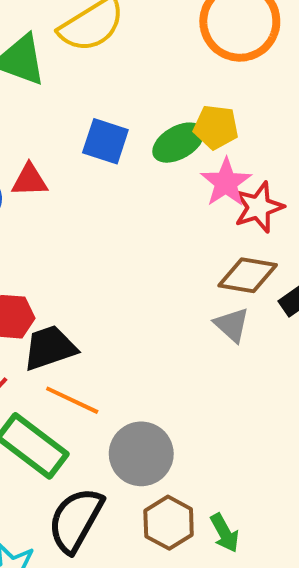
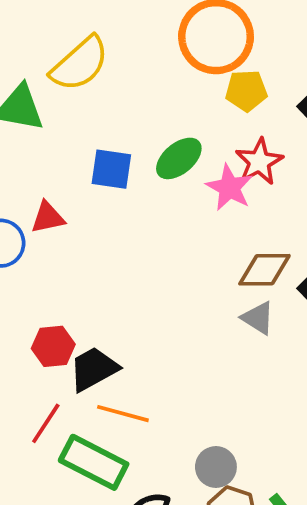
yellow pentagon: (216, 127) -> (246, 91), moved
red star: (259, 207) -> (259, 162), moved
gray circle: (141, 454) -> (216, 467), moved, size x0.7

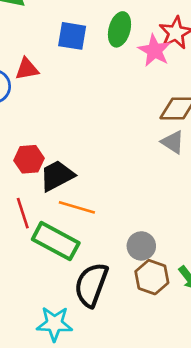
green ellipse: (179, 158) -> (119, 29), turned -36
red line: (46, 423) -> (23, 213), turned -52

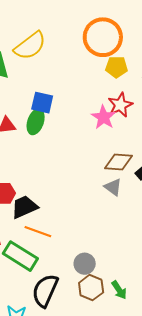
green ellipse: (119, 29) -> (36, 122), moved

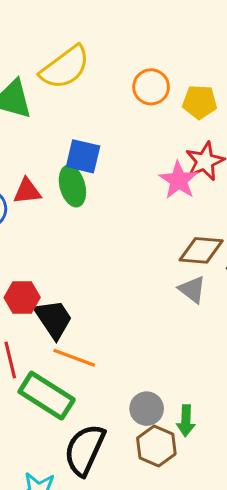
orange circle: (103, 37) -> (151, 87), moved, size x0.6
green ellipse: (36, 122) -> (72, 186), turned -35
black trapezoid: (24, 207) -> (54, 319), turned 80
green arrow: (119, 290) -> (186, 421), moved, turned 36

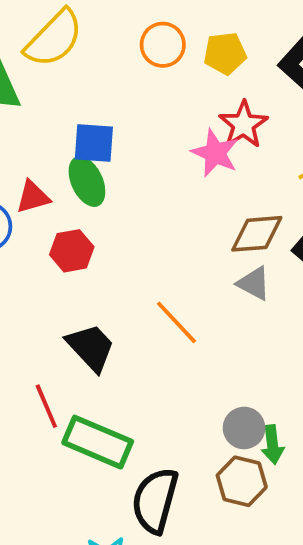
red hexagon: (22, 297) -> (72, 251), moved
orange line: (74, 358) -> (176, 322), moved, turned 36
gray circle: (147, 409) -> (244, 428), moved

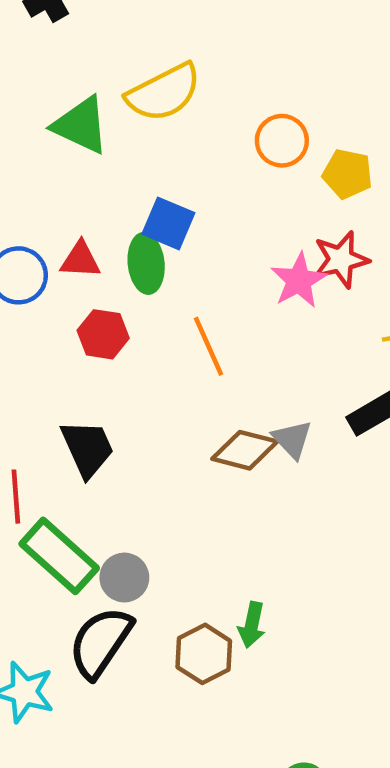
brown diamond: (257, 234) -> (245, 450), moved
orange line: (176, 322) -> (209, 346), moved
gray circle: (244, 428) -> (124, 578), moved

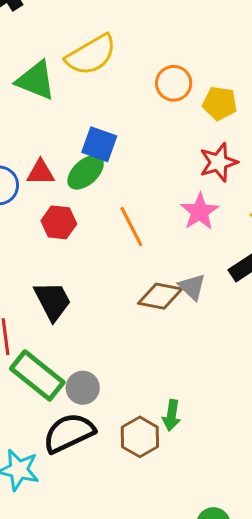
green ellipse: (146, 263) -> (86, 172), turned 57
pink star: (299, 280) -> (200, 212), moved
black semicircle: (100, 642) -> (69, 433), turned 34

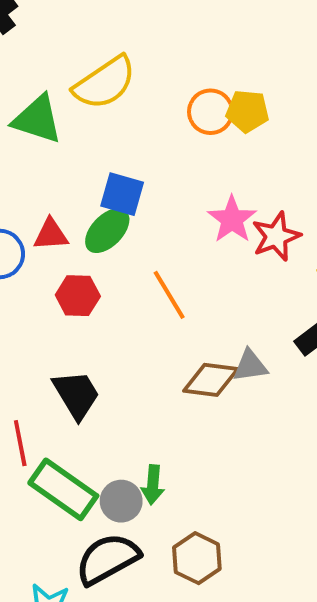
yellow pentagon: (220, 103) -> (247, 111), moved
red star: (218, 162) -> (276, 236), moved
pink star: (200, 212) -> (232, 219), moved
gray triangle: (192, 287) -> (250, 366), turned -48
green arrow: (172, 415) -> (153, 485), moved

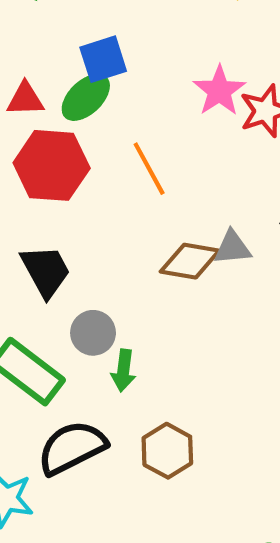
blue square: (122, 194) -> (103, 59), turned -36
red hexagon: (78, 296) -> (52, 165), size x1.6
gray circle: (121, 501) -> (93, 333), moved

